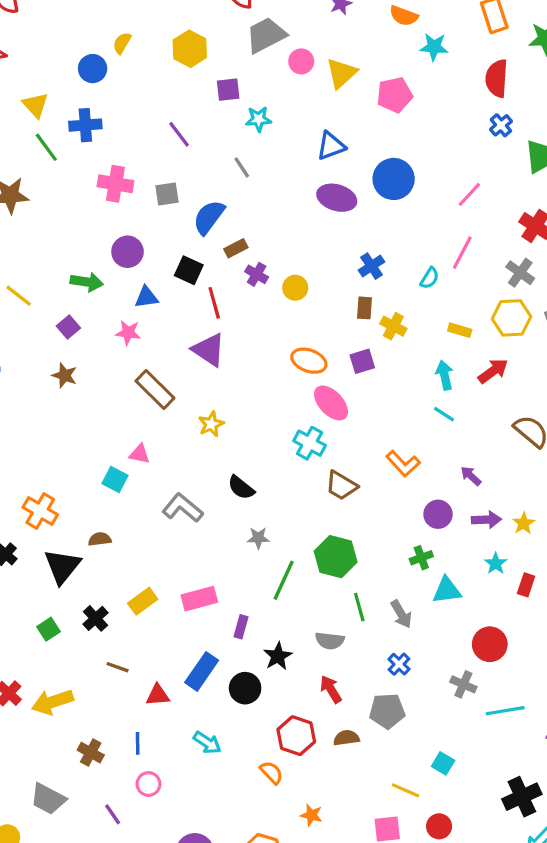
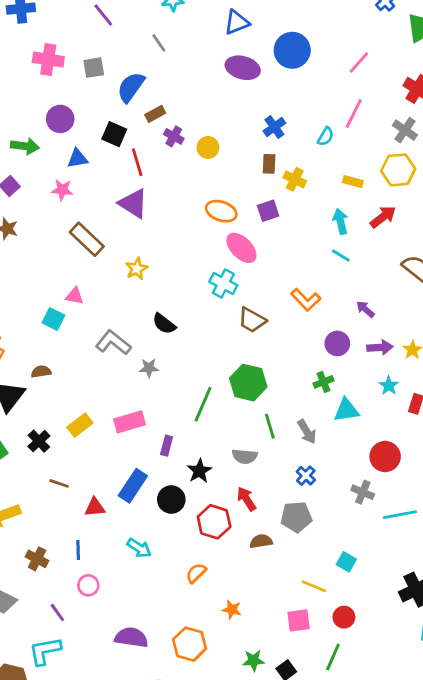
gray star: (258, 538) -> (149, 368), moved
red hexagon: (296, 736) -> (214, 522), moved
orange semicircle: (272, 773) -> (196, 573), turned -90

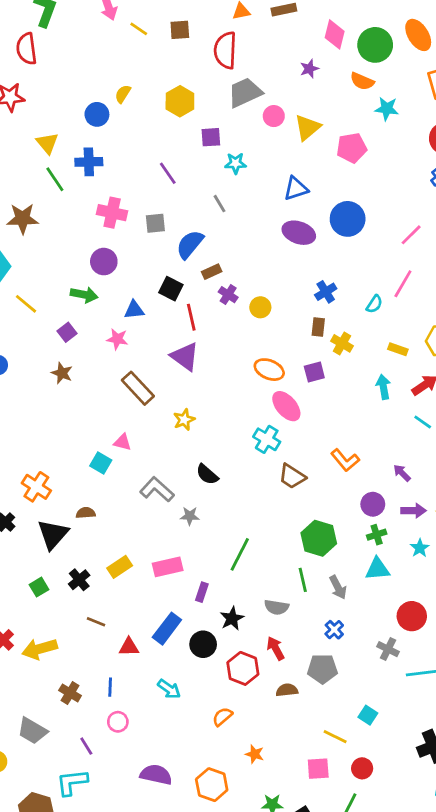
purple circle: (60, 119) -> (104, 262), moved
cyan line: (341, 256) -> (423, 422), moved
green cross: (323, 382) -> (377, 535), moved
green hexagon: (248, 383) -> (319, 538), moved

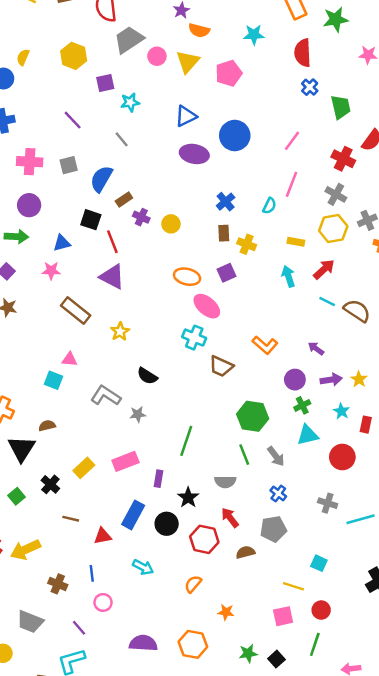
orange semicircle: (362, 81) -> (199, 30), moved
red circle: (412, 616) -> (342, 457), moved

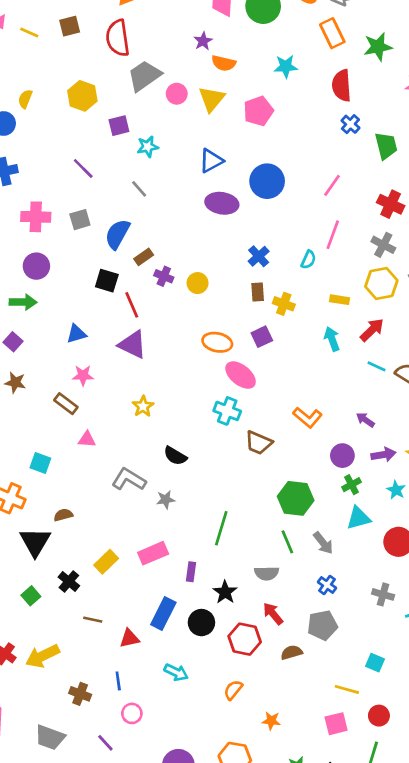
blue triangle: (62, 243) -> (76, 334), moved
pink star: (51, 271) -> (83, 375), moved
brown rectangle: (76, 311) -> (66, 404), moved, size x0.7
cyan square: (53, 380) -> (40, 463), moved

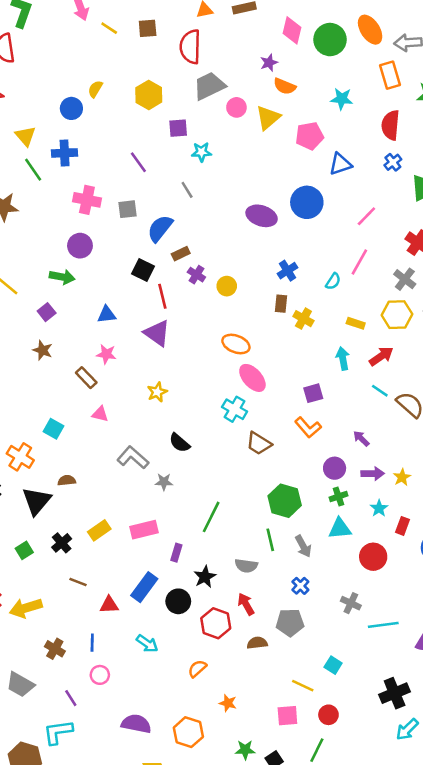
blue triangle: (211, 161) -> (340, 164), moved
purple square: (262, 337) -> (313, 393), moved

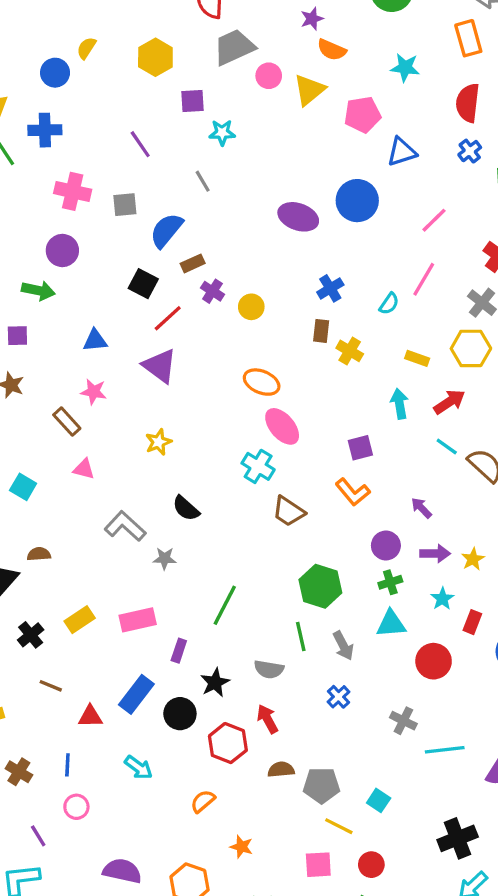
red line: (162, 296) -> (168, 318), turned 60
purple square: (47, 312) -> (17, 336), turned 36
gray pentagon: (290, 622) -> (321, 785), moved

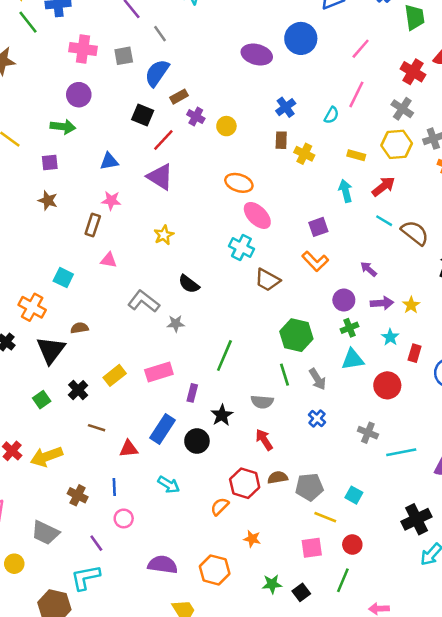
gray line: (203, 181) -> (160, 34), moved
brown rectangle: (67, 422) -> (93, 225), turned 65
red hexagon: (228, 743) -> (245, 483), moved

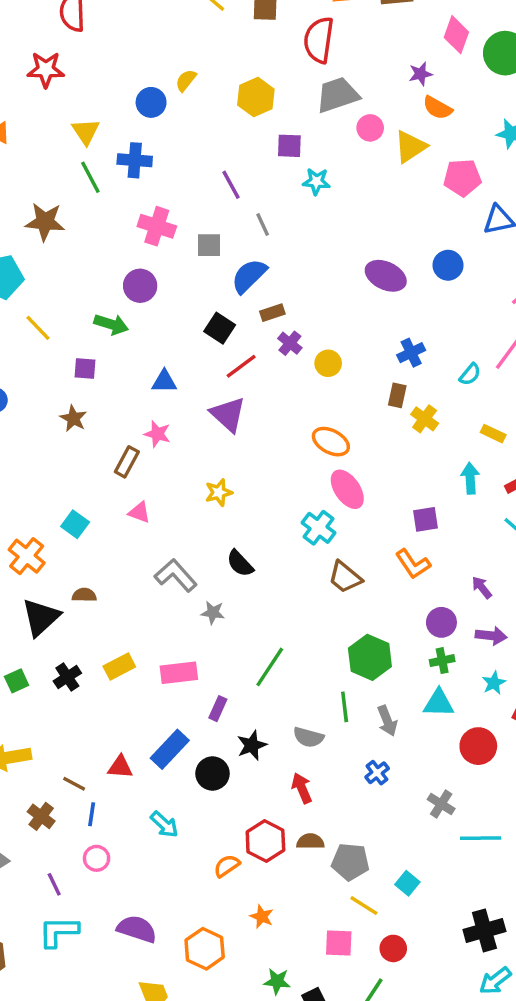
blue circle: (301, 38) -> (448, 265), size x0.7
brown line: (97, 428) -> (74, 784), moved
cyan L-shape: (86, 578) -> (59, 932), moved

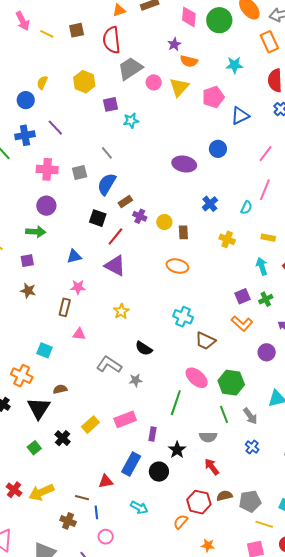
purple line: (231, 185) -> (55, 128), moved
brown rectangle: (397, 395) -> (183, 232), moved
pink ellipse: (347, 489) -> (197, 378), moved
green cross: (442, 661) -> (266, 299), moved

